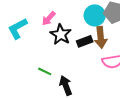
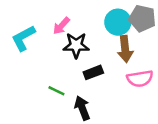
black star: (61, 34) -> (76, 45), turned -30
black rectangle: (85, 41) -> (93, 72), moved

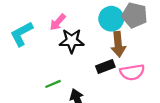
black rectangle: (93, 72) -> (105, 66), moved
green line: (56, 91) -> (53, 84), turned -49

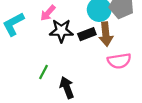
black rectangle: (105, 66) -> (87, 34), moved
green line: (53, 84) -> (43, 72), turned -40

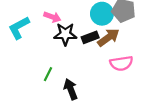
pink arrow: (48, 13) -> (52, 17), turned -112
brown arrow: (106, 34) -> (108, 37), turned -120

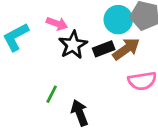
black star: (65, 34) -> (73, 45), turned -30

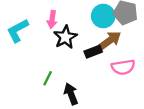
pink arrow: (57, 24) -> (52, 19), turned 78
black rectangle: (104, 49) -> (93, 52), moved

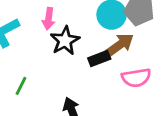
green line: (48, 78) -> (21, 86), moved

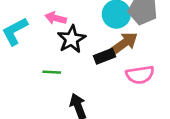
pink arrow: (48, 19) -> (56, 18), turned 96
green line: (21, 86) -> (52, 72), moved, turned 66

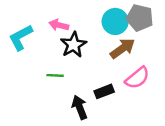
black rectangle: (104, 56) -> (104, 91), moved
pink semicircle: (140, 75) -> (137, 78), turned -30

